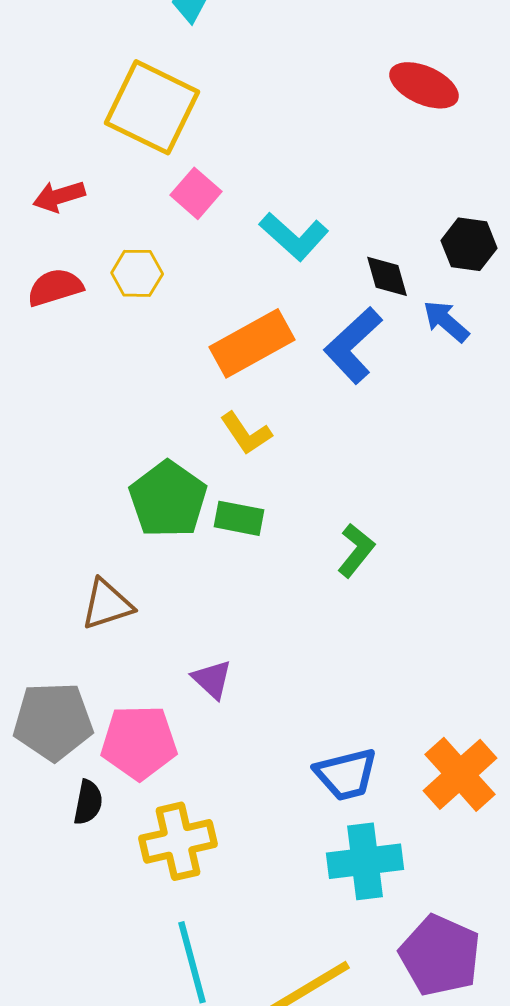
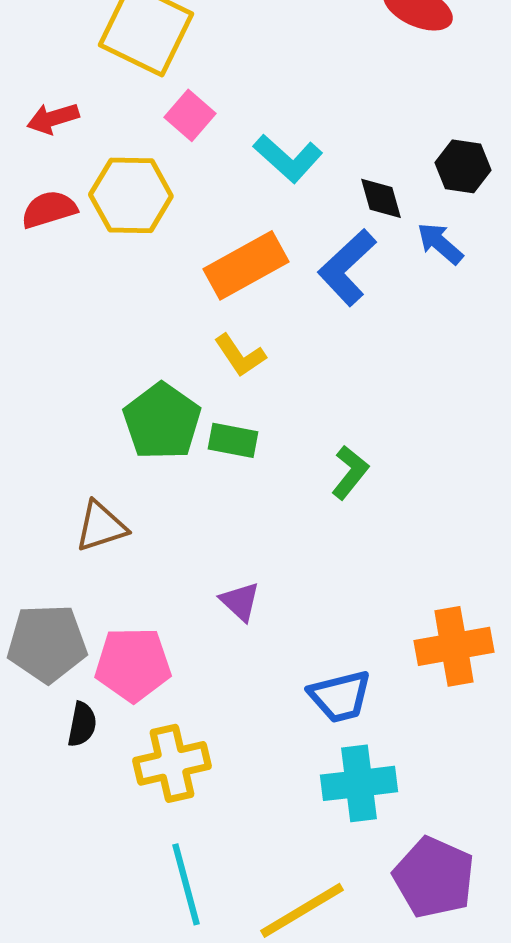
yellow hexagon: (137, 273) -> (131, 195), size x1.6
purple triangle: (212, 679) -> (240, 601), moved
orange cross: (460, 774) -> (454, 646), moved, turned 32

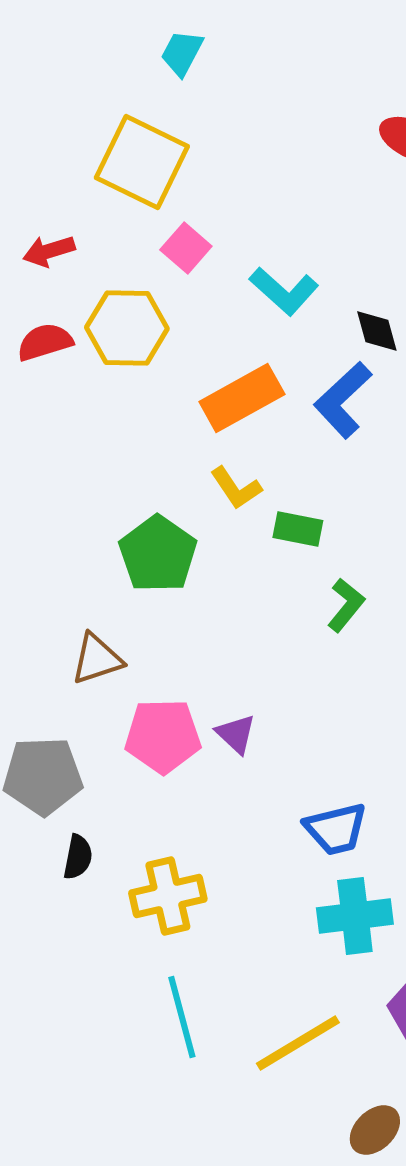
green rectangle: (233, 440) -> (298, 529), moved
pink pentagon: (133, 664) -> (163, 736), moved

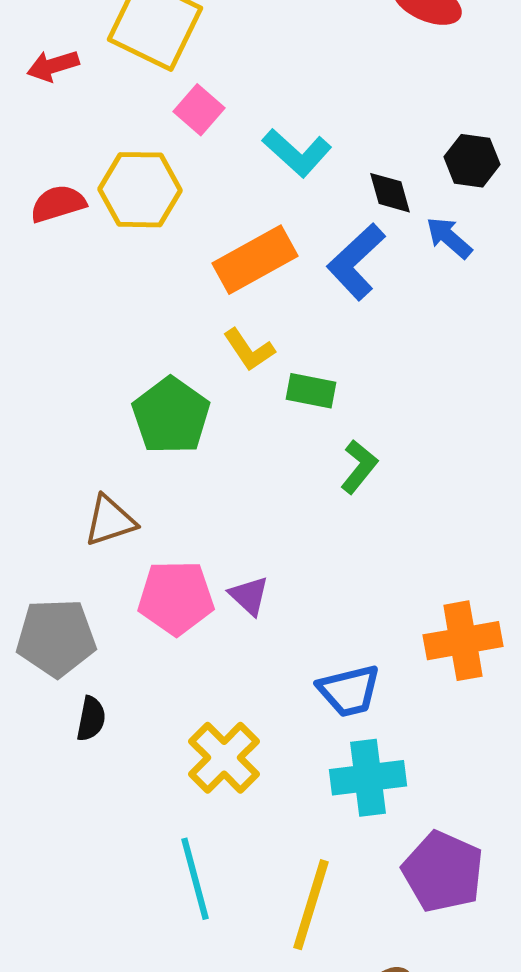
red arrow: (49, 251) -> (53, 66), moved
yellow cross: (168, 896) -> (224, 758), moved, turned -32
yellow line: (298, 1043) -> (311, 905), turned -42

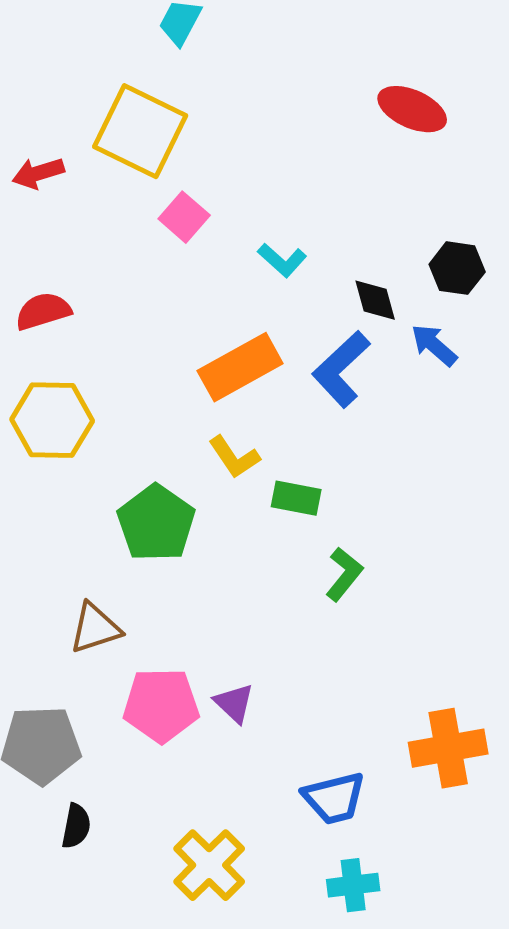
cyan L-shape: (297, 153) -> (282, 260), size x0.7
yellow hexagon: (140, 190) -> (52, 420), moved
cyan cross: (368, 778) -> (353, 885), size x0.7

